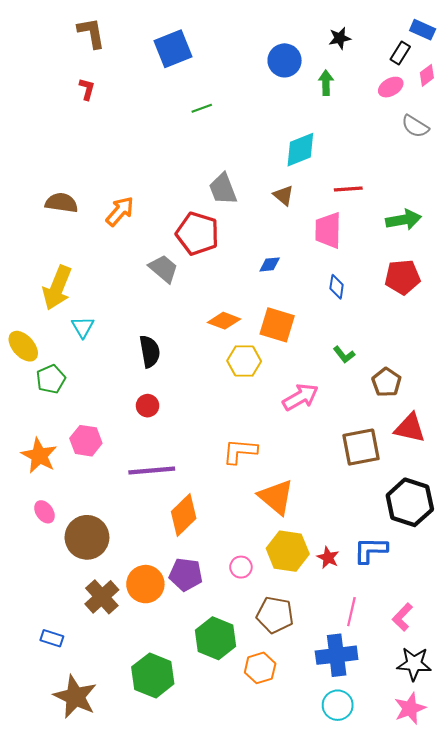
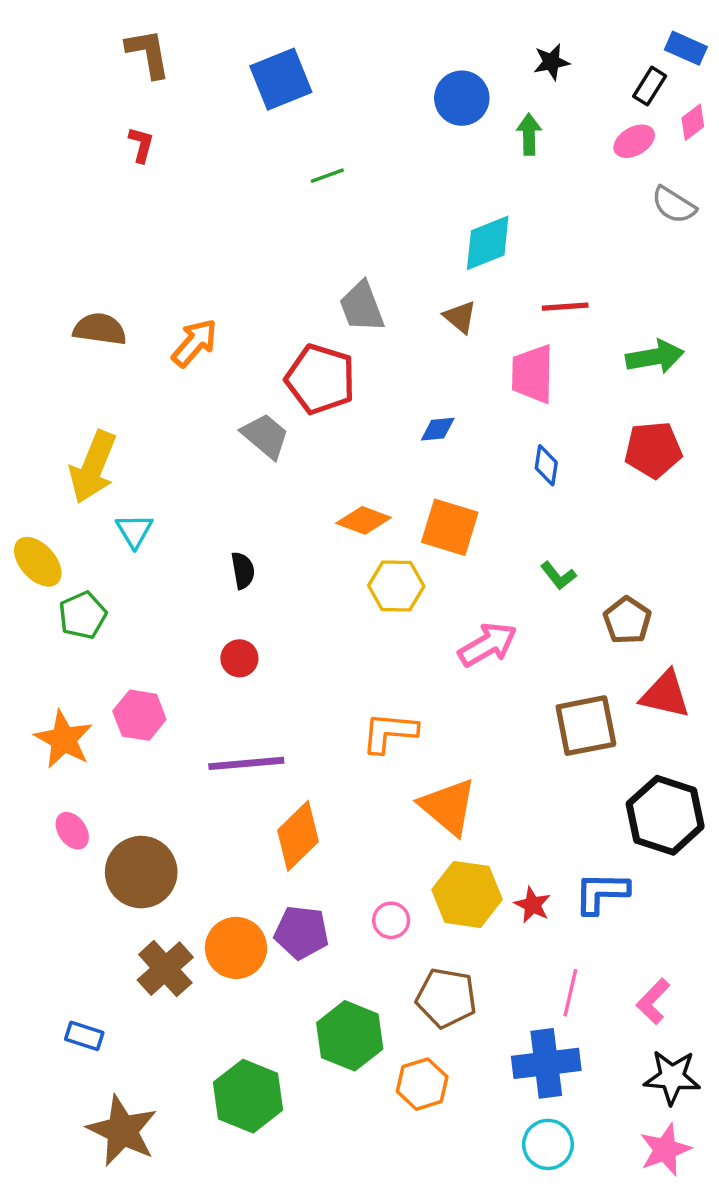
black semicircle: (150, 351) -> (243, 570), size x0.7

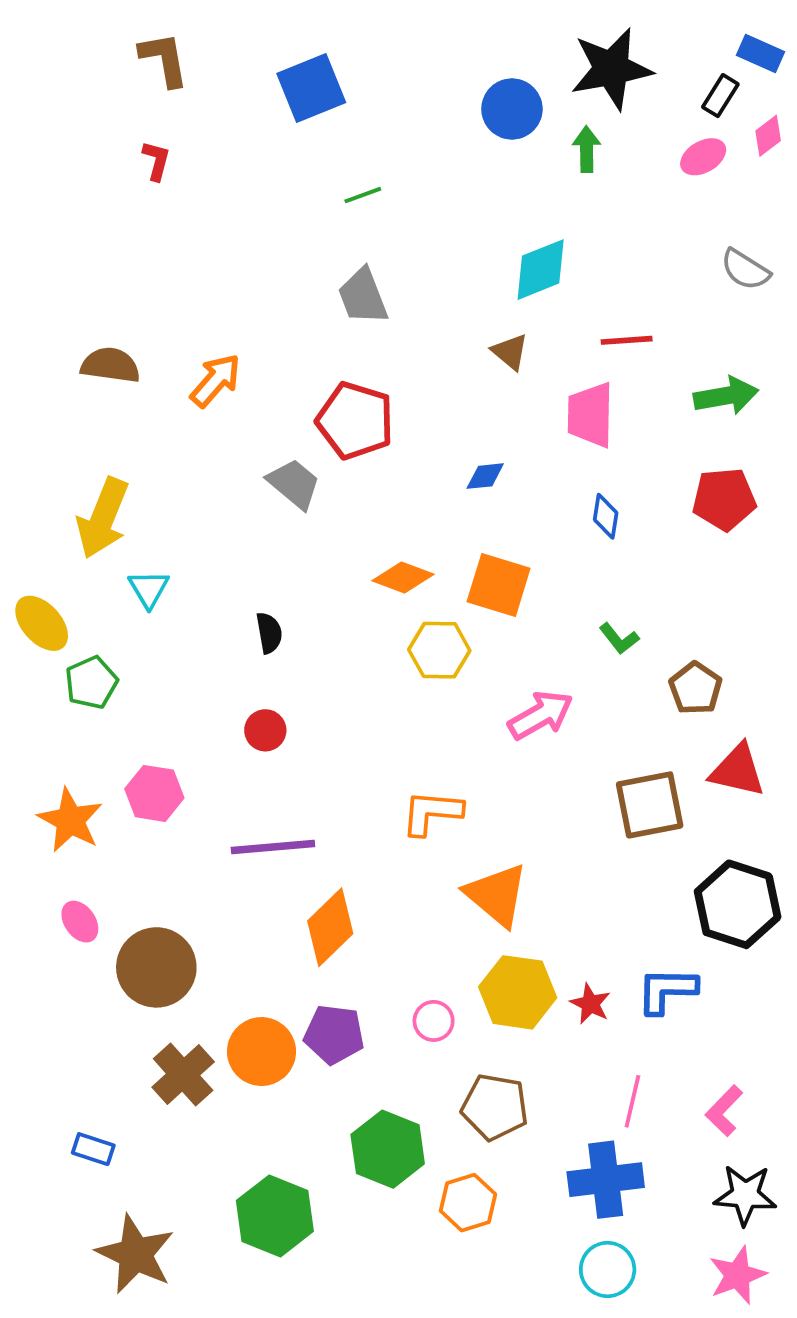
black star: (551, 62) -> (611, 69), size x2.0
gray semicircle: (674, 205) -> (745, 270), moved
gray trapezoid: (362, 307) -> (363, 296), moved

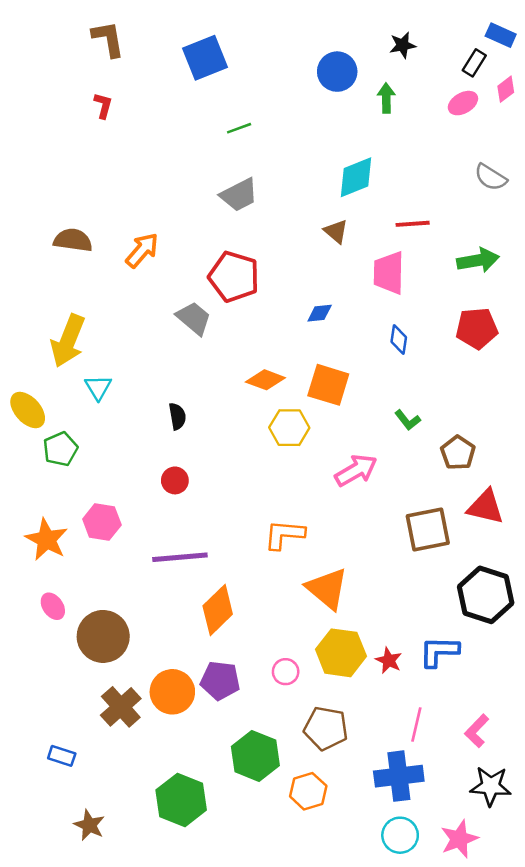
black star: (611, 69) -> (403, 45), size x0.5
gray trapezoid: (363, 296) -> (239, 195), turned -96
brown star: (135, 1254) -> (89, 825), size x0.6
pink star: (738, 1275) -> (459, 839), moved

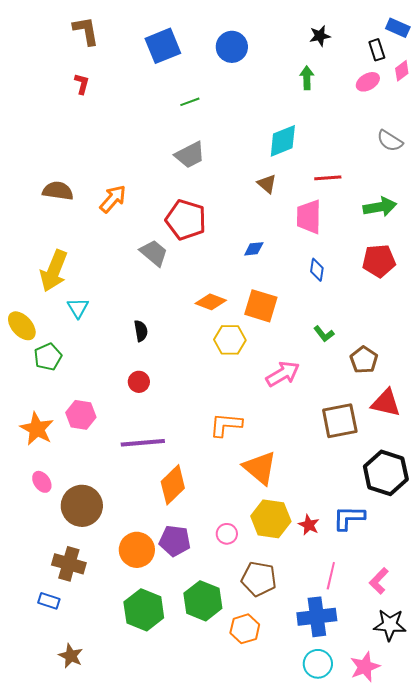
black rectangle: (474, 63) -> (377, 50), turned -50
blue circle: (337, 72) -> (232, 47), moved
brown cross: (121, 707) -> (69, 564), moved, turned -32
green hexagon: (181, 800) -> (144, 610), moved

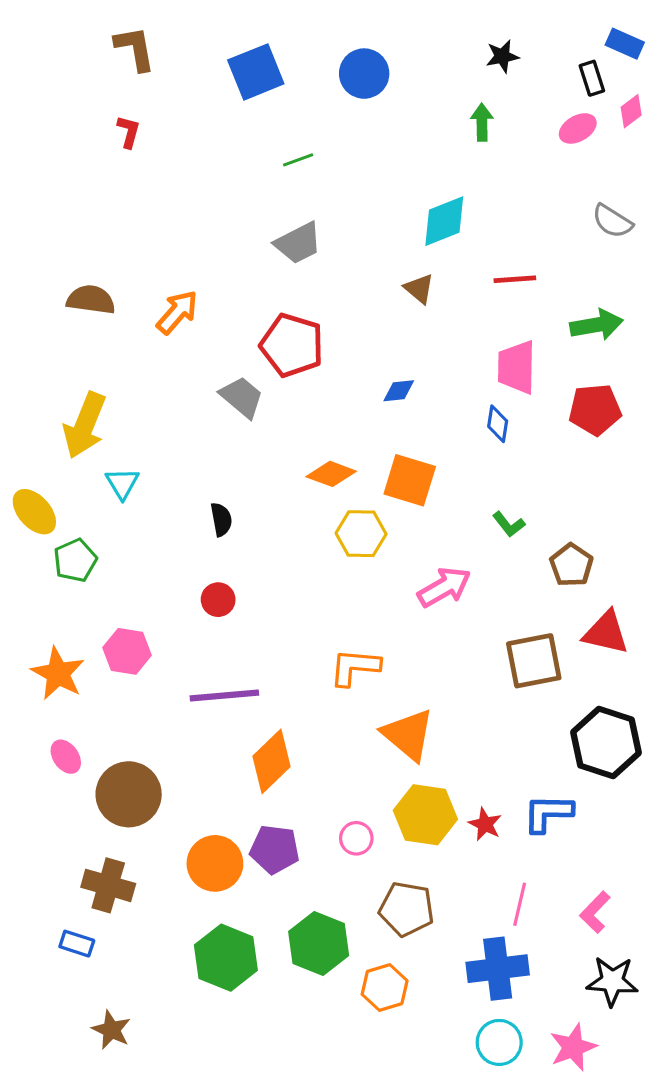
pink trapezoid: (309, 217) -> (516, 367), moved

